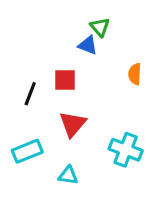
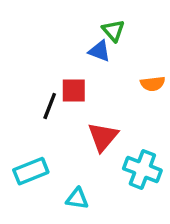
orange semicircle: (135, 74) -> (153, 84), turned -100
black line: (30, 94) -> (50, 106), moved
red triangle: (73, 124) -> (103, 137), moved

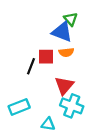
blue triangle: (99, 51) -> (62, 32), size x1.5
orange semicircle: (153, 84) -> (66, 52), moved
cyan cross: (142, 169) -> (72, 106), moved

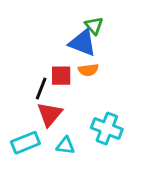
red triangle: (64, 86) -> (50, 114), moved
cyan cross: (72, 106) -> (107, 128), moved
cyan triangle: (48, 124) -> (65, 146), moved

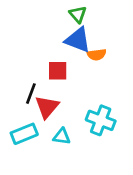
green triangle: (94, 26) -> (78, 14), moved
orange semicircle: (88, 70) -> (97, 55), moved
black line: (41, 88) -> (31, 94), moved

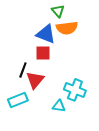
blue triangle: (78, 40) -> (46, 34), moved
orange semicircle: (97, 55) -> (67, 28), moved, size x1.5
cyan triangle: (62, 136) -> (59, 106), moved

